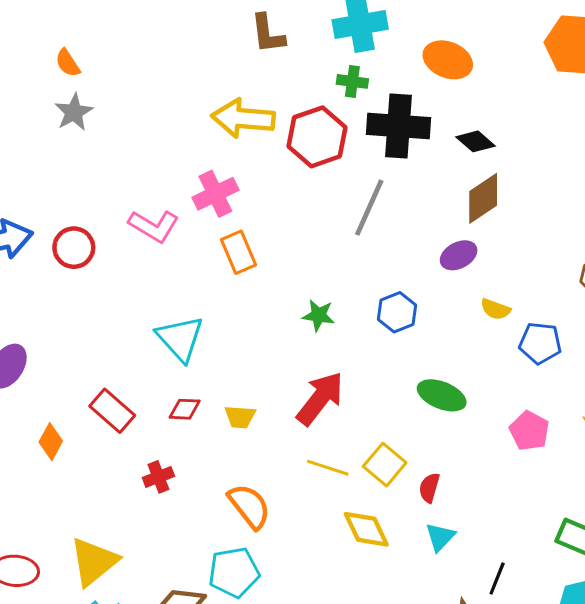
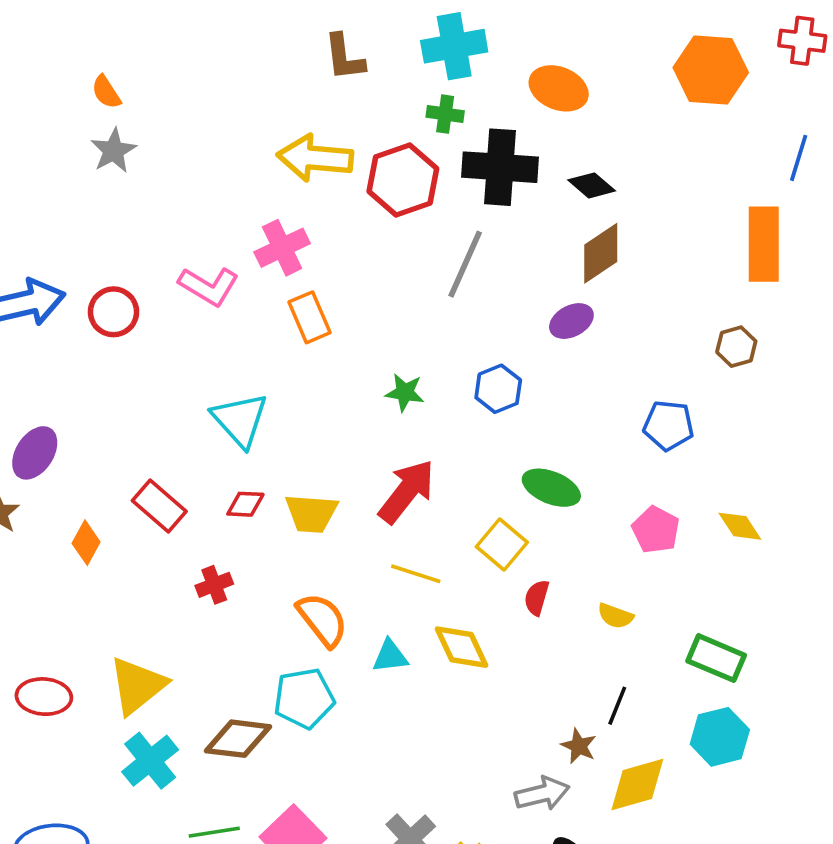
yellow semicircle: (496, 309) -> (615, 616), moved
yellow trapezoid: (240, 417) -> (311, 513), size x1.4
yellow square: (385, 465) -> (502, 544), moved
cyan triangle: (440, 537) -> (390, 656), moved, turned 40

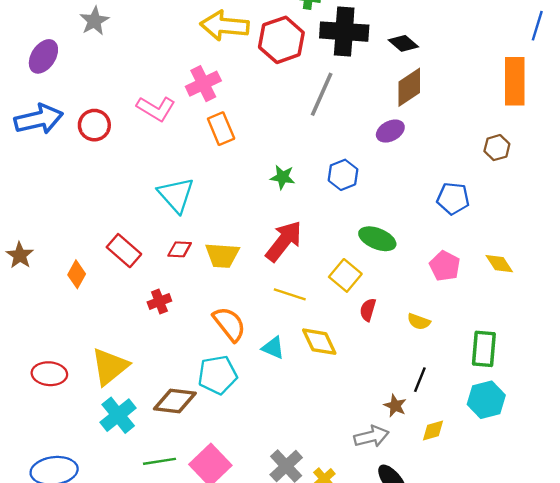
purple ellipse: (35, 453) -> (43, 56), moved
cyan triangle: (390, 656) -> (273, 348), turned 30
green rectangle: (716, 658) -> (484, 349), turned 72
yellow diamond: (637, 784) -> (433, 431), size x0.6

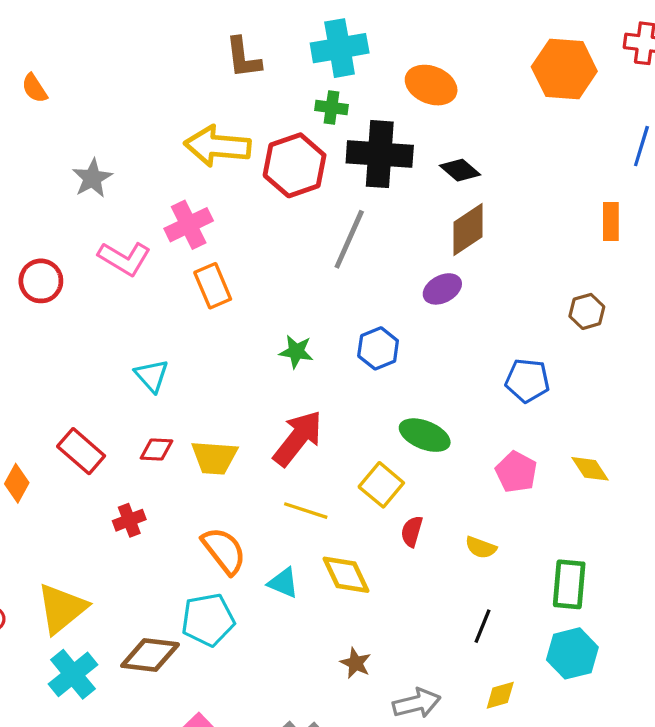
gray star: (94, 21) -> (92, 178), moved
orange rectangle: (515, 81) -> (611, 222), size x0.6
cyan triangle: (176, 195) -> (152, 376), size x0.7
brown star: (395, 406) -> (356, 663), moved

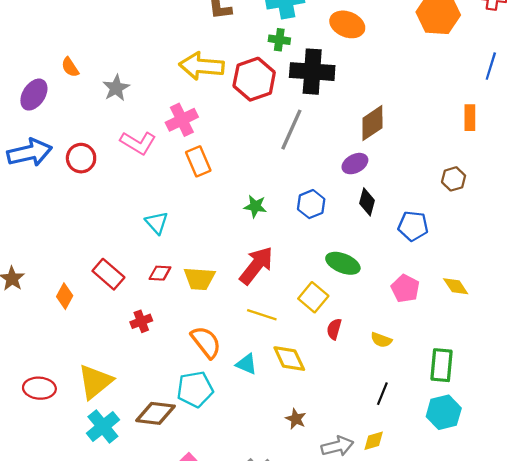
orange semicircle: (34, 88) -> (70, 67), moved
black diamond: (460, 170) -> (367, 202), moved, turned 64
yellow diamond: (500, 695) -> (374, 441), moved

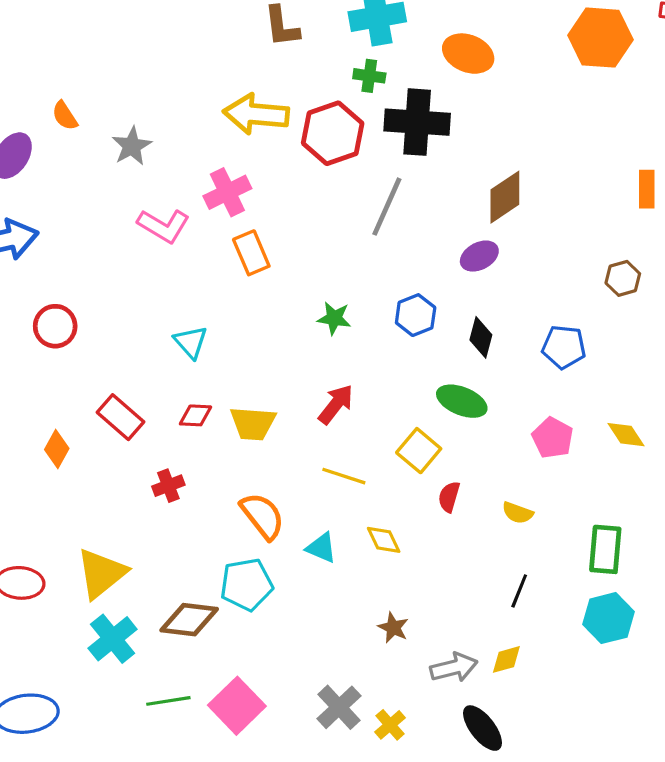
red circle: (81, 158) -> (55, 326), moved
black diamond: (367, 202) -> (481, 337), moved
red arrow: (256, 265) -> (336, 404), size x0.7
yellow diamond: (289, 359) -> (384, 540), size x0.7

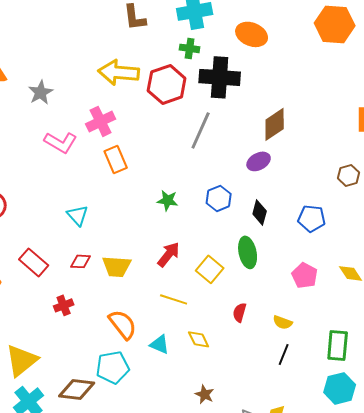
green ellipse: (462, 401) -> (248, 252), turned 56
yellow square: (419, 451) -> (210, 269), moved
black line: (519, 591) -> (284, 354), moved

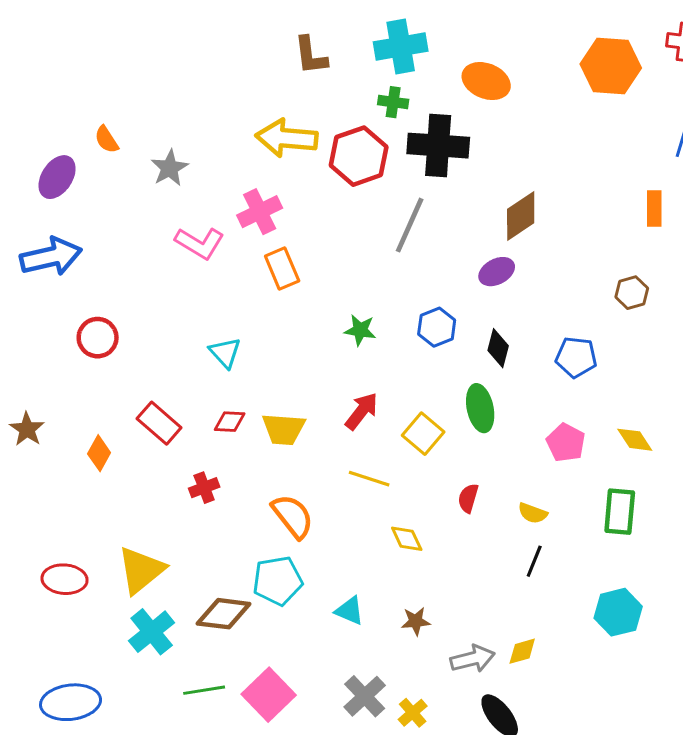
cyan triangle: (160, 344) -> (350, 611), moved
green rectangle: (338, 345) -> (620, 512), moved
brown star: (205, 394) -> (416, 621), turned -30

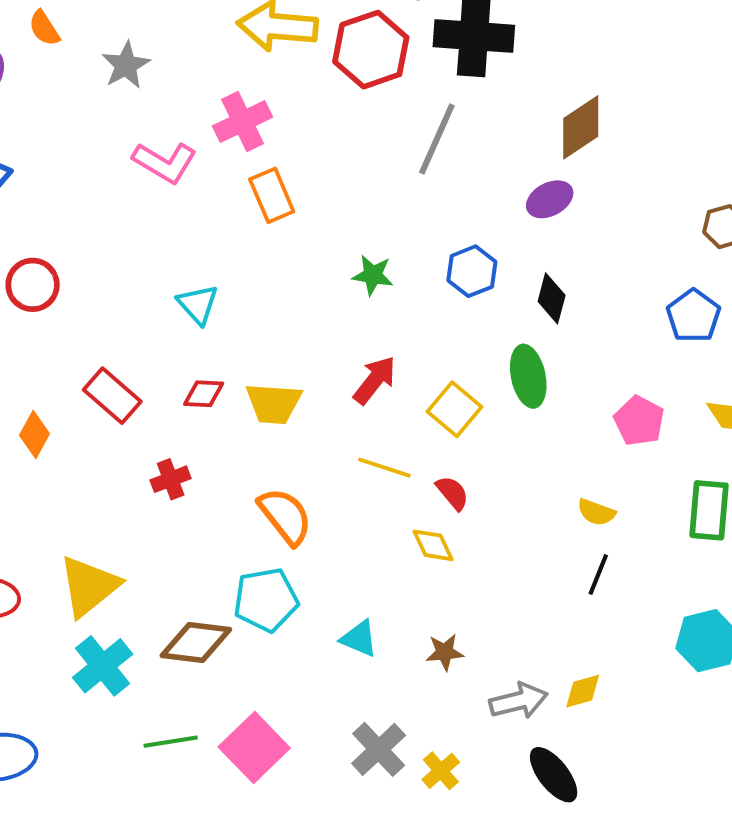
blue pentagon: (576, 357) -> (693, 316), moved, turned 30
red semicircle: (468, 498) -> (452, 493), moved, turned 124

